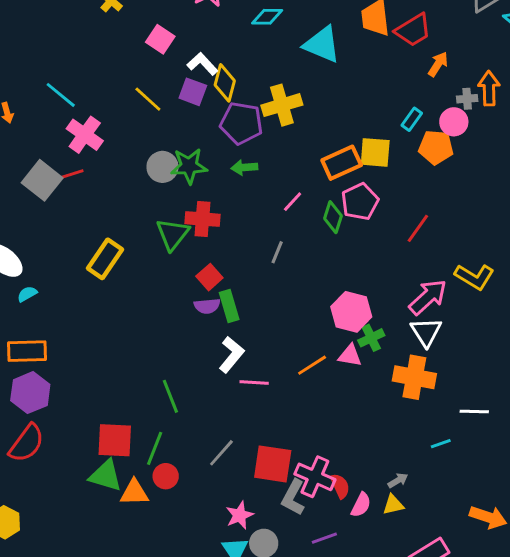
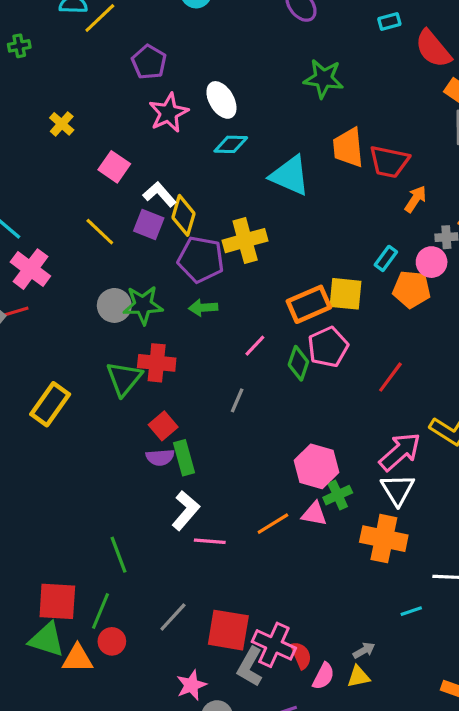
red trapezoid: (413, 30) -> (389, 162), turned 42

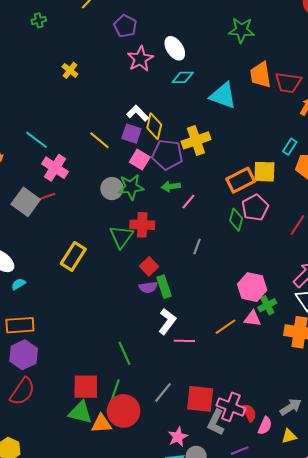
pink square: (114, 167) -> (140, 160), moved
pink line: (255, 346) -> (188, 202), moved
red circle: (112, 641) -> (124, 411), size x1.8
gray arrow: (364, 650) -> (291, 407), size x1.5
yellow triangle: (358, 677) -> (289, 436), moved

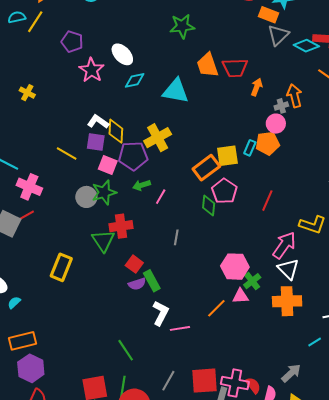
cyan rectangle: (290, 147) -> (250, 148), moved

